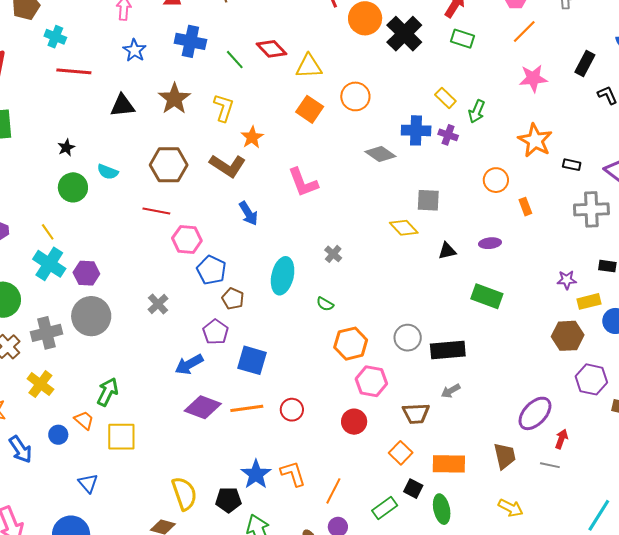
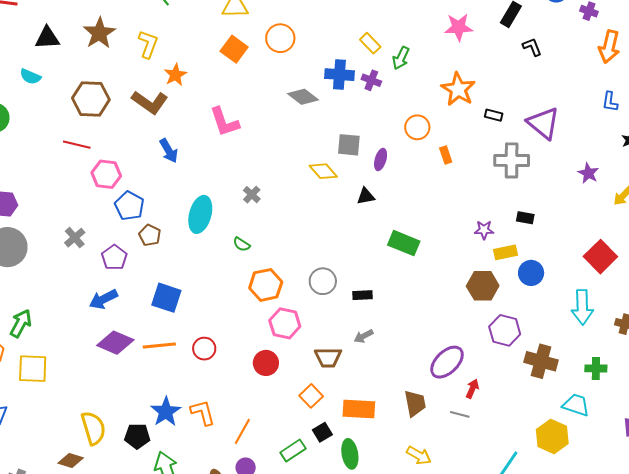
cyan semicircle: (108, 172) -> (30, 77), moved
purple ellipse: (490, 243) -> (381, 159), moved, turned -70
purple pentagon: (216, 332) -> (114, 257), moved
black rectangle: (448, 350) -> (362, 295), size x0.6
black square: (413, 489) -> (322, 432), turned 30

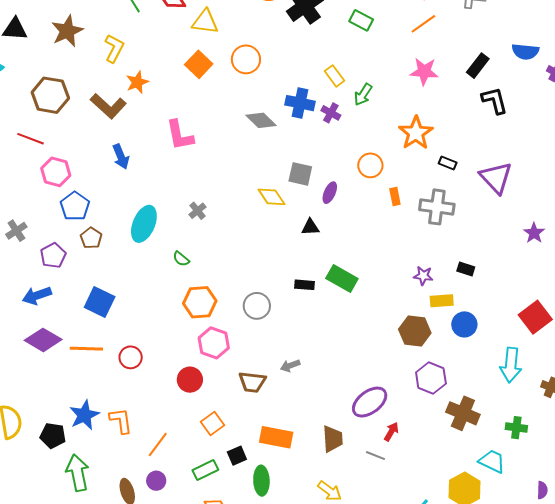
black L-shape: (532, 47) -> (495, 100), size x1.4
gray cross: (512, 160) -> (437, 207), moved
black rectangle: (362, 295) -> (305, 285), moved
orange square: (311, 396) -> (213, 424), moved

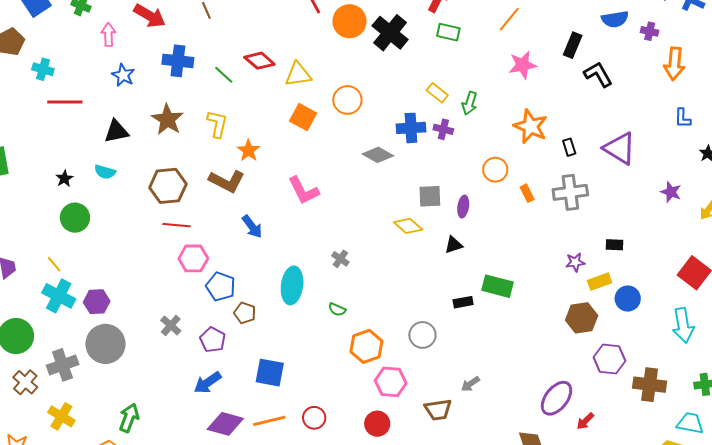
red line: (30, 139) -> (176, 225), moved
black rectangle: (448, 163) -> (569, 147), turned 66
red arrow: (391, 432) -> (585, 421), turned -150

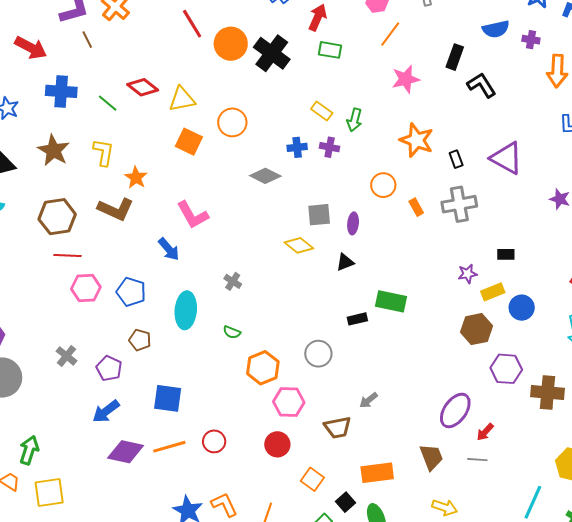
blue cross: (411, 128) -> (297, 147), size x0.7
blue arrow: (252, 227) -> (169, 249), moved
blue pentagon: (221, 287) -> (131, 292), moved

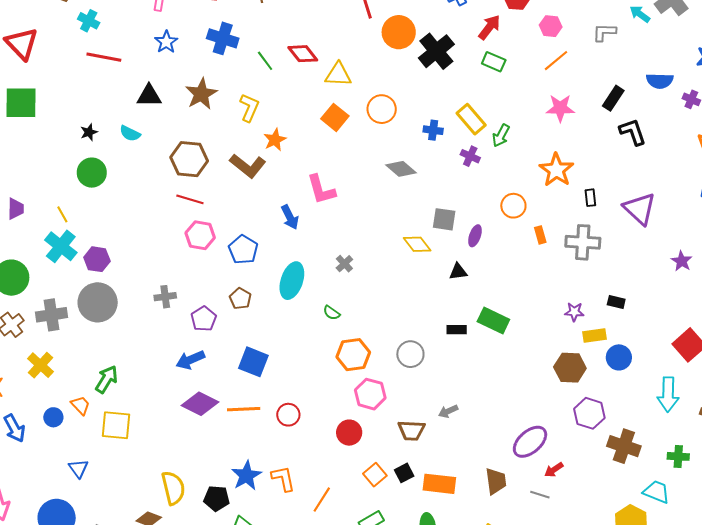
yellow rectangle: (322, 111) -> (471, 119), size x1.4
blue cross: (297, 147) -> (433, 130), moved
gray cross: (67, 356) -> (165, 297), turned 30
black square: (346, 502) -> (404, 473), moved

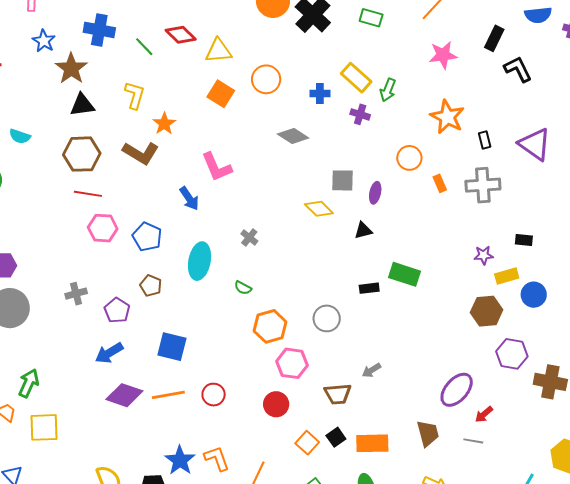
brown star: (201, 94) -> (71, 69), moved
black triangle: (149, 96) -> (82, 105), moved

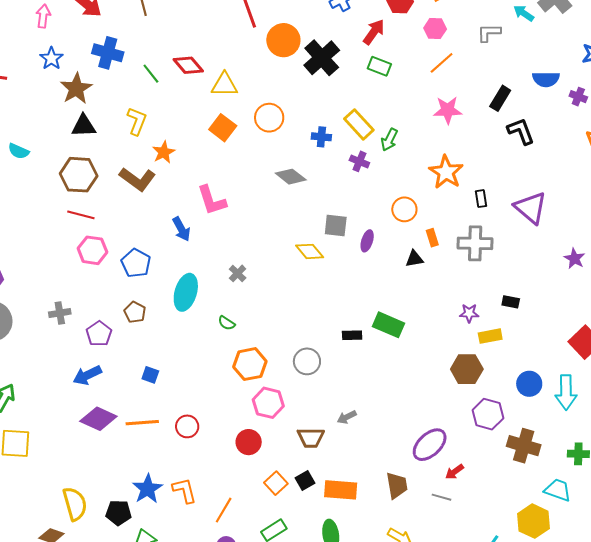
black triangle: (363, 230) -> (414, 259), moved
blue circle: (534, 295) -> (529, 384), moved
blue square: (172, 347) -> (150, 375), size x0.6

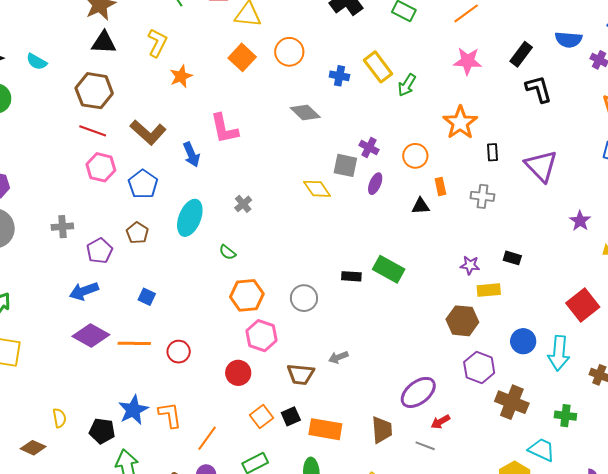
purple cross: (359, 161) -> (369, 147), moved
brown L-shape: (137, 179) -> (148, 132), moved
gray cross: (475, 243) -> (482, 196), size x0.7
yellow semicircle: (75, 504) -> (59, 418), size x0.6

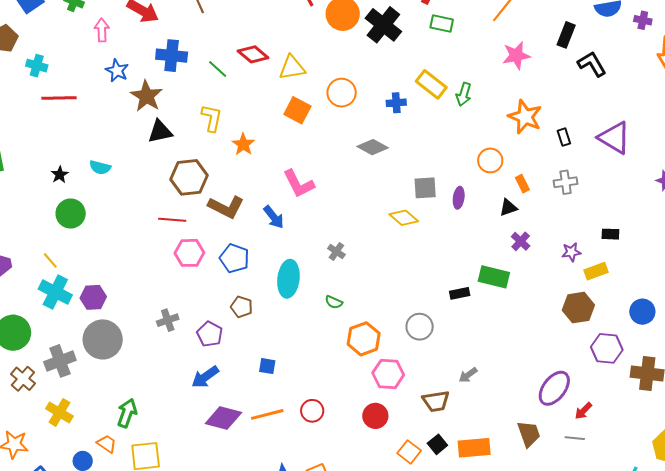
brown hexagon: (94, 91) -> (189, 177), moved
purple cross: (369, 147) -> (521, 241), moved, turned 30

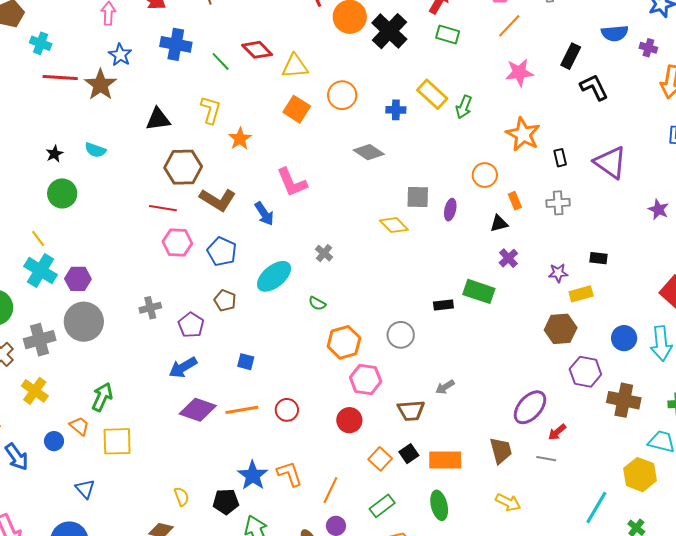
brown star: (146, 96) -> (100, 85), moved
cyan ellipse: (288, 279) -> (274, 276), turned 39

